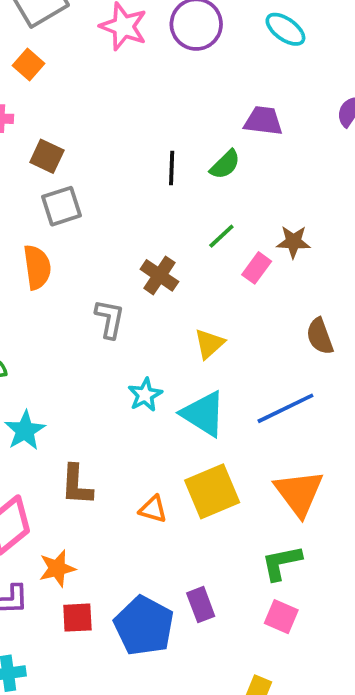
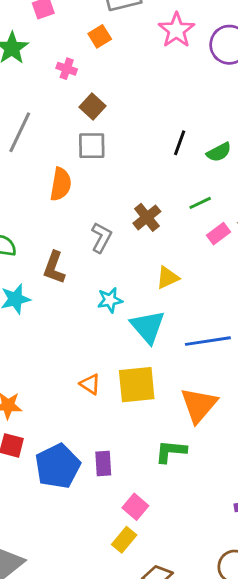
brown L-shape: (77, 485) -> (54, 268), moved
pink square: (281, 617) -> (135, 507), moved

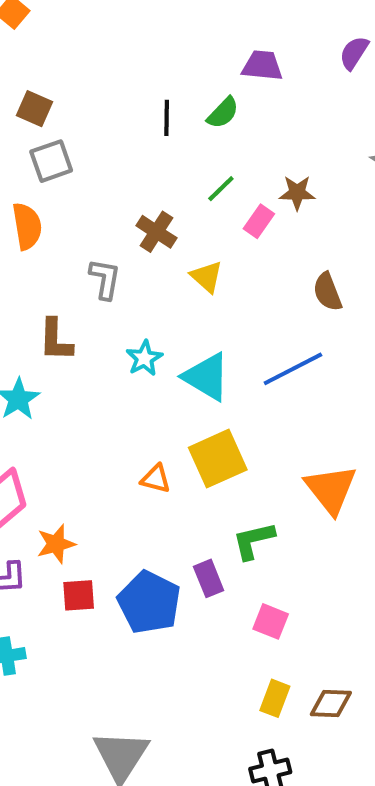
yellow triangle: (167, 278) -> (207, 277), moved, turned -35
orange triangle: (199, 405) -> (331, 489), moved
green L-shape: (171, 451) -> (253, 541), moved
yellow rectangle: (124, 540) -> (275, 698), moved

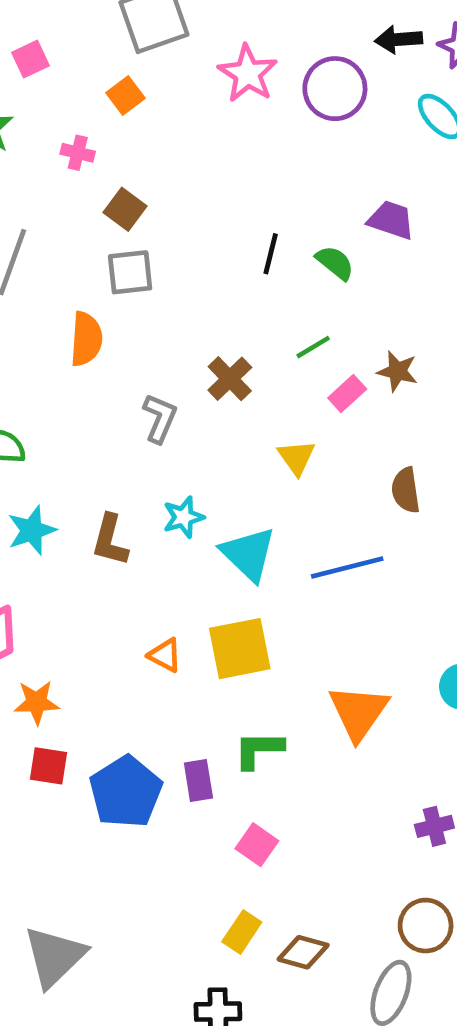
green semicircle: (223, 113) -> (335, 263), turned -108
yellow triangle: (207, 277) -> (297, 457), moved
brown L-shape: (56, 340) -> (110, 540), moved

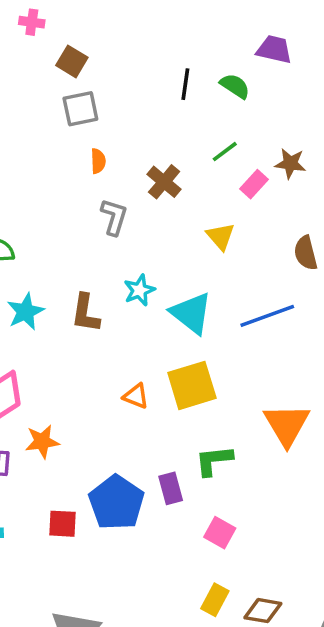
orange semicircle: (86, 339) -> (98, 161), moved, size x0.6
red square: (49, 766) -> (63, 524), moved

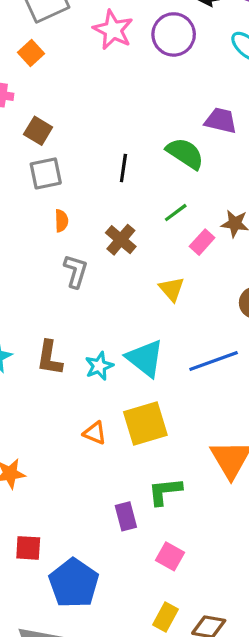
black line: (185, 84) -> (123, 168), moved
green semicircle: (235, 86) -> (185, 153), size x1.4
cyan star: (139, 290) -> (99, 366), moved
blue pentagon: (116, 503) -> (74, 583), moved

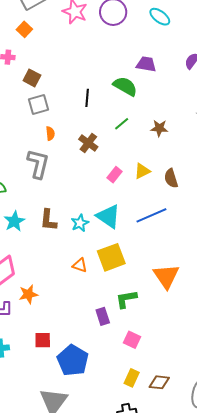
pink rectangle: (202, 242) -> (114, 175), moved
gray L-shape: (76, 271) -> (38, 164), moved, size x1.4
yellow triangle: (172, 289) -> (142, 171), moved, turned 48

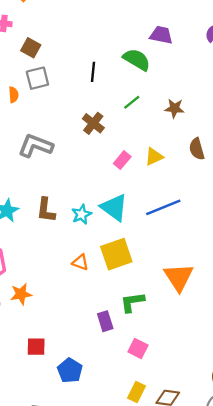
orange semicircle: (50, 133) -> (14, 95), moved
gray L-shape: (38, 164) -> (35, 146), turned -84
brown semicircle: (171, 178) -> (197, 149), moved
blue pentagon: (73, 360) -> (70, 371), size x0.7

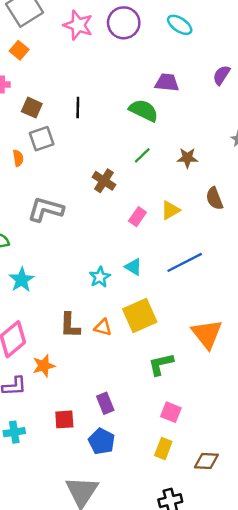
black line: (93, 72) -> (78, 108), moved
cyan triangle: (114, 207) -> (133, 267), size x0.6
brown L-shape: (46, 210) -> (70, 325), moved
purple rectangle: (105, 321) -> (105, 403), moved
yellow rectangle: (137, 392) -> (163, 449), moved

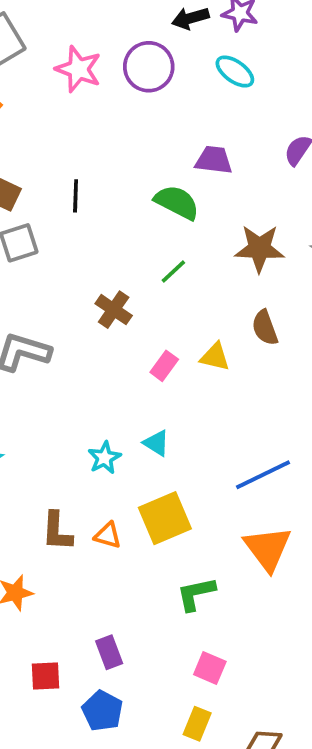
brown star: (187, 158) -> (259, 248), moved, size x1.5
brown semicircle: (214, 198) -> (265, 328), moved
yellow triangle: (170, 210) -> (215, 357), turned 42
blue line: (185, 262) -> (263, 475), moved

